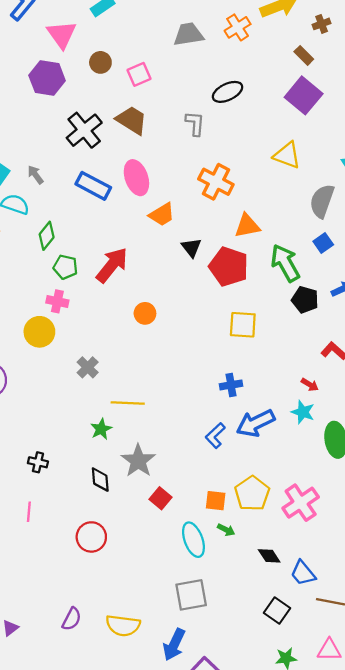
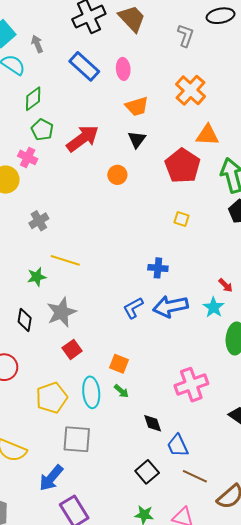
pink ellipse: (136, 178) -> (123, 69), size x0.7
black triangle: (191, 247) -> (137, 139), moved
orange circle: (145, 313) -> (117, 175), moved
yellow square: (243, 325) -> (182, 219), size x0.6
yellow pentagon: (252, 493) -> (52, 398), moved

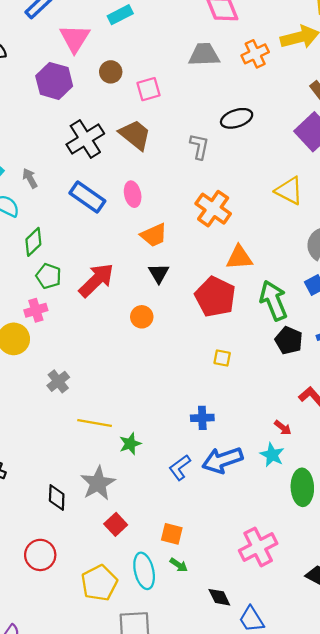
pink cross: (28, 157) -> (36, 310), turned -36
green star: (37, 277) -> (130, 444), moved

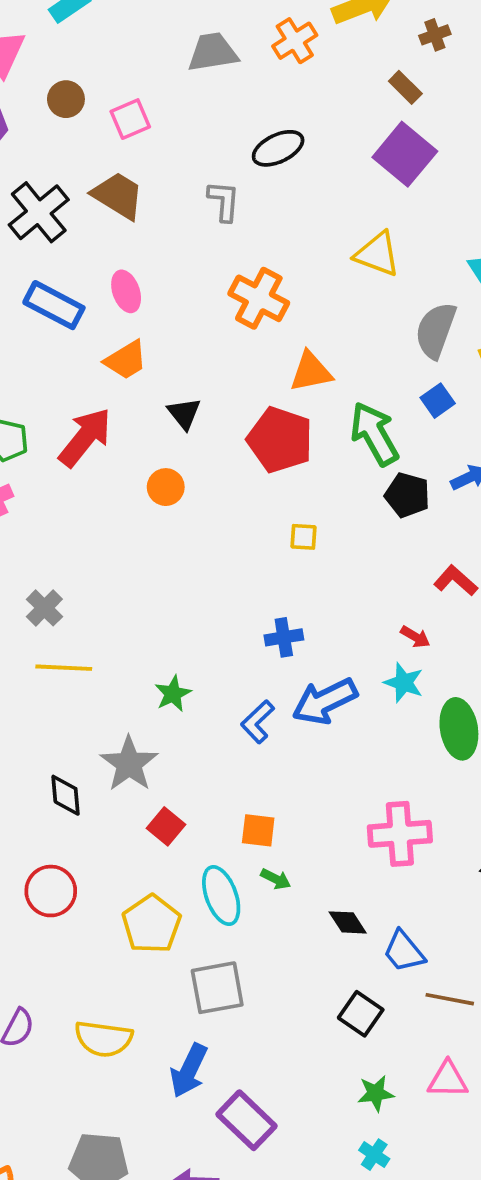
orange trapezoid: (154, 235) -> (126, 360), moved
yellow line: (95, 423) -> (64, 668), moved
pink cross: (258, 547) -> (400, 834), turned 30

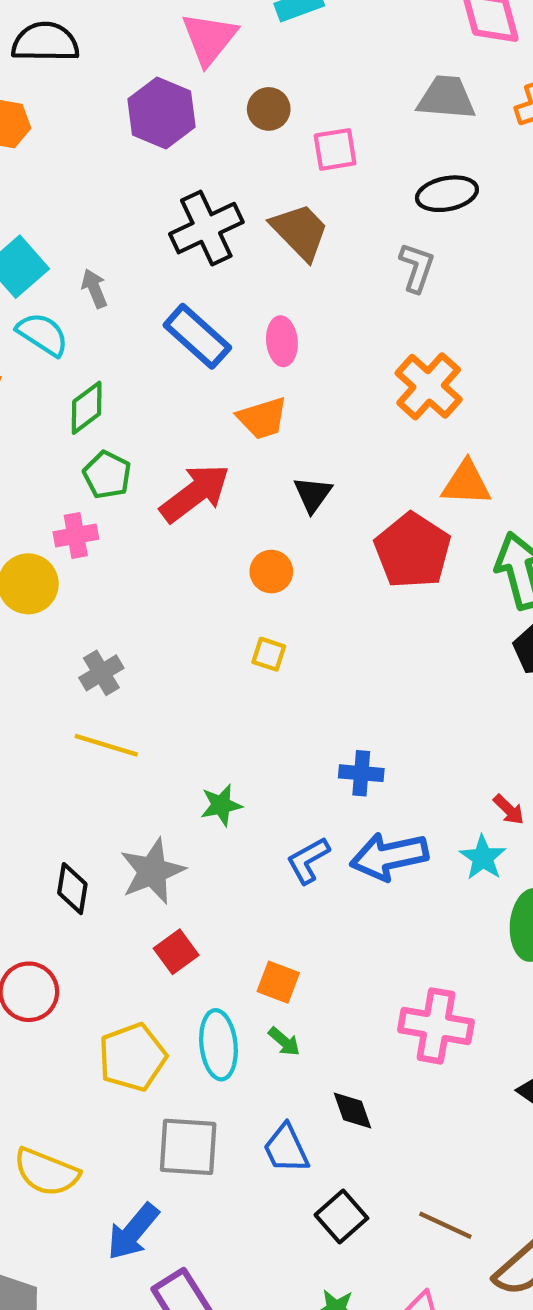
black ellipse: (278, 148) -> (447, 194), moved
yellow square: (304, 537) -> (269, 654), moved
blue trapezoid: (404, 951) -> (286, 1149), moved

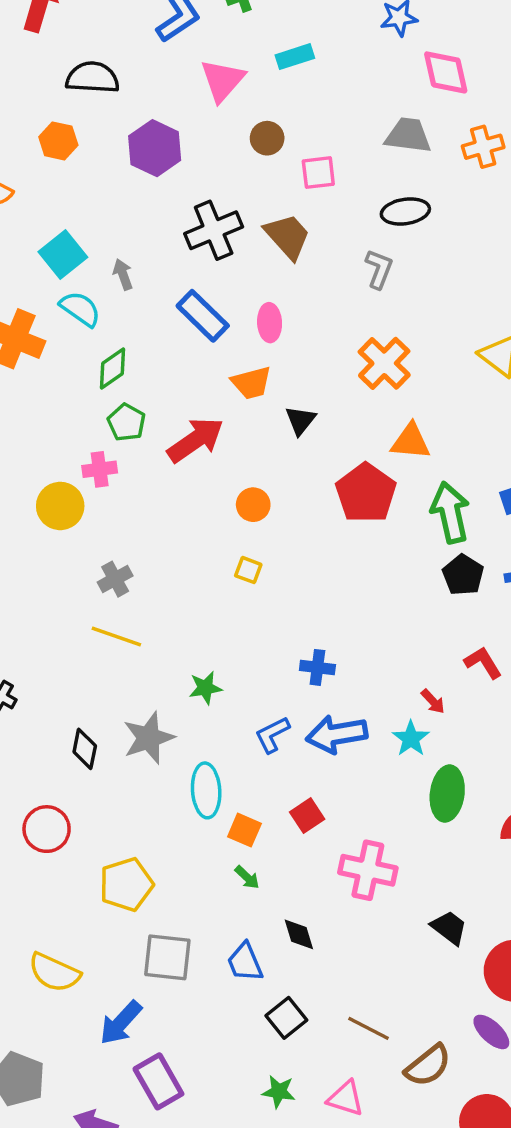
purple hexagon: (161, 113) -> (155, 148), moved
black triangle: (313, 494) -> (300, 420), moved
red square: (176, 952) -> (307, 816), moved
cyan ellipse: (218, 1045) -> (206, 790), moved

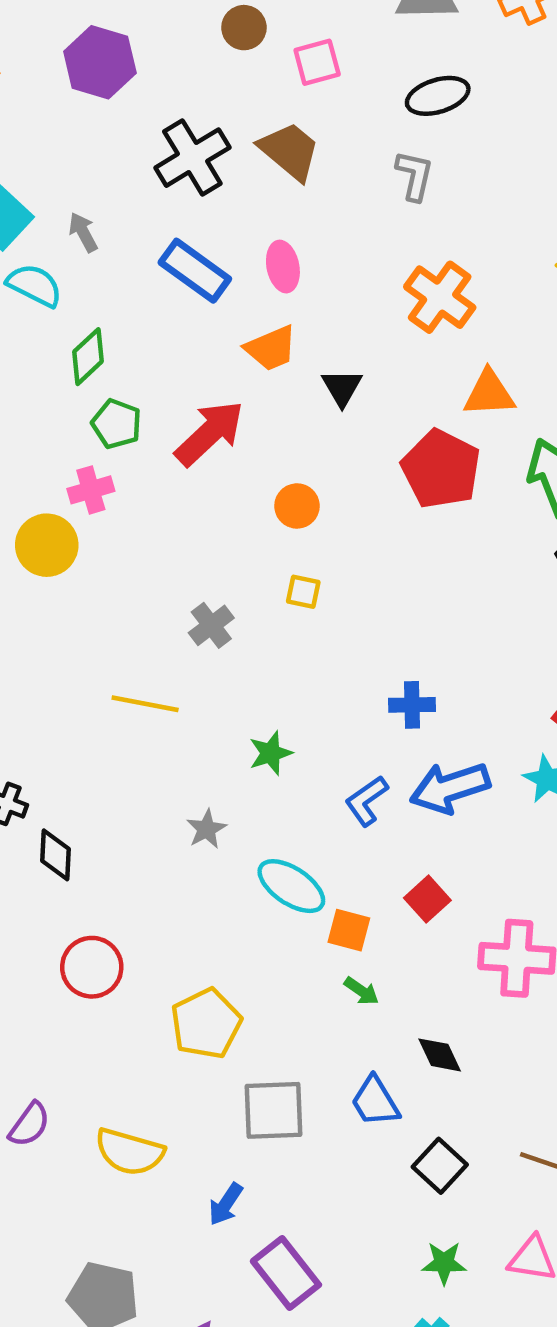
gray cross: (115, 579) -> (211, 625), moved
gray star: (149, 738) -> (206, 829), size x0.6
black diamond: (85, 749) -> (55, 855), moved
cyan ellipse: (206, 790) -> (291, 886), turned -44
blue arrow: (121, 1023) -> (226, 1204), size x0.7

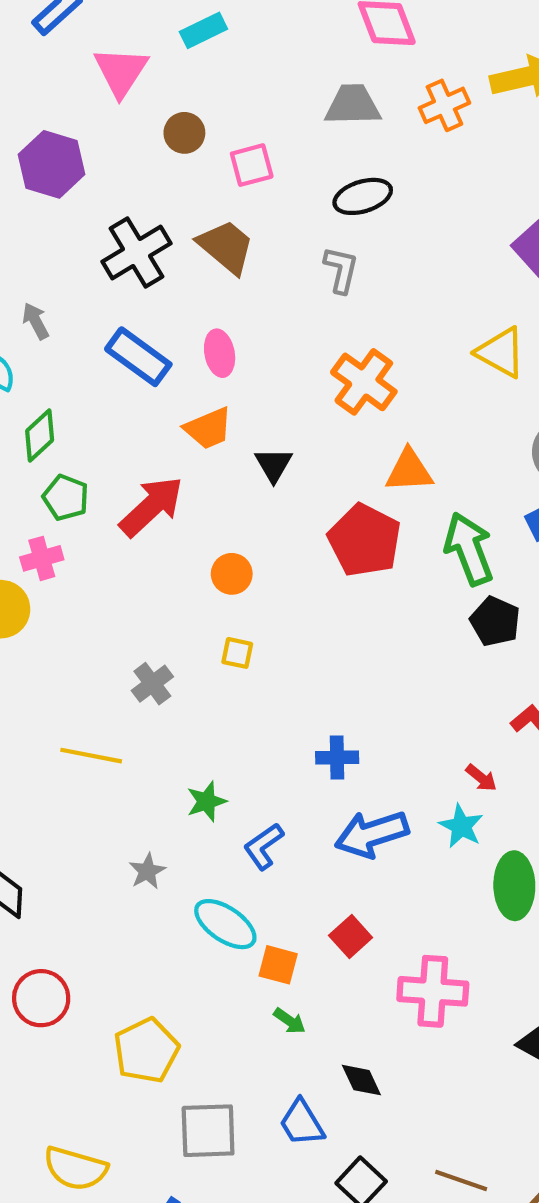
blue L-shape: (366, 801) -> (264, 846), moved

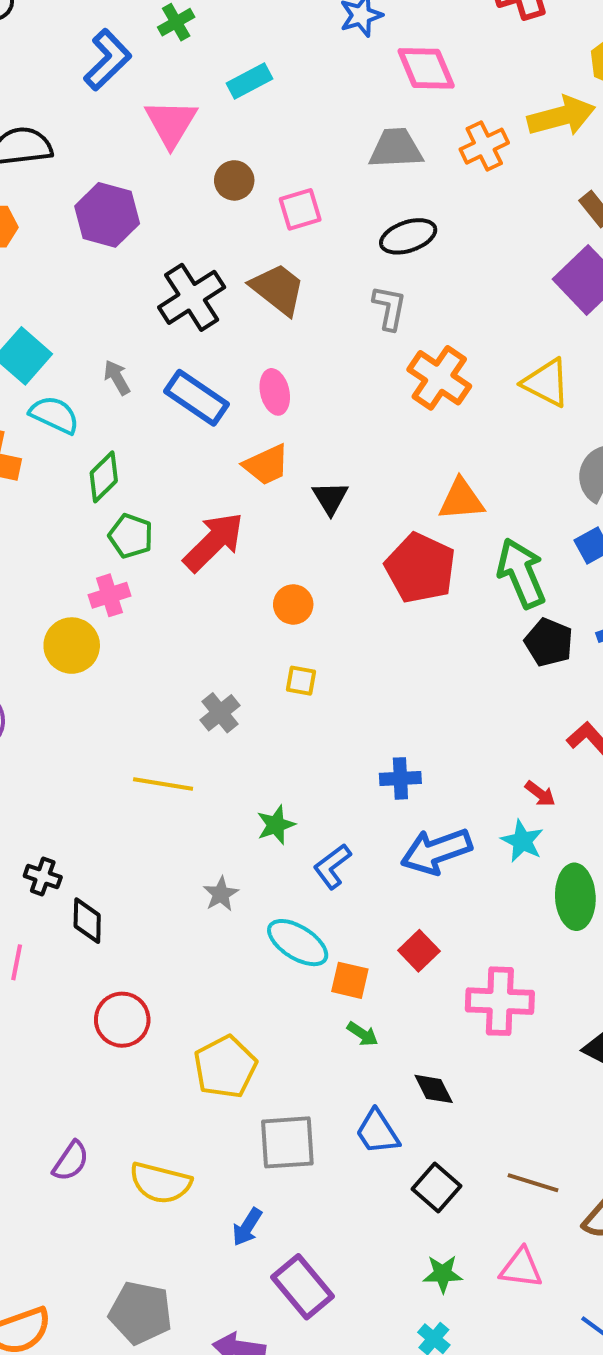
gray arrow: (36, 321) -> (117, 377), moved
orange cross: (364, 382) -> (439, 378), moved

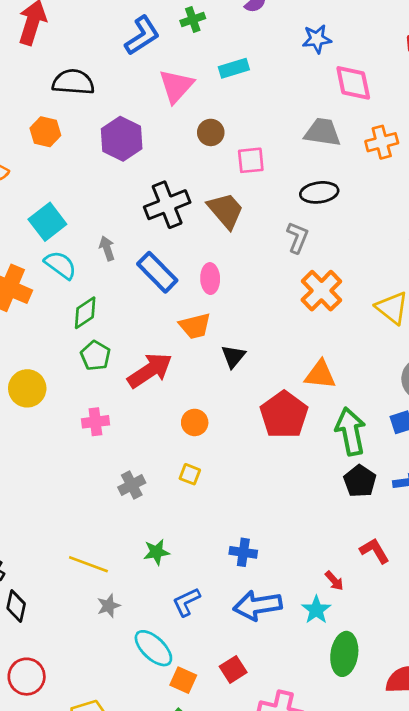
pink cross: (110, 595) -> (95, 422), moved
yellow circle: (72, 646) -> (27, 388), moved
yellow line: (163, 784) -> (88, 564), moved
green star: (276, 825) -> (156, 552), moved

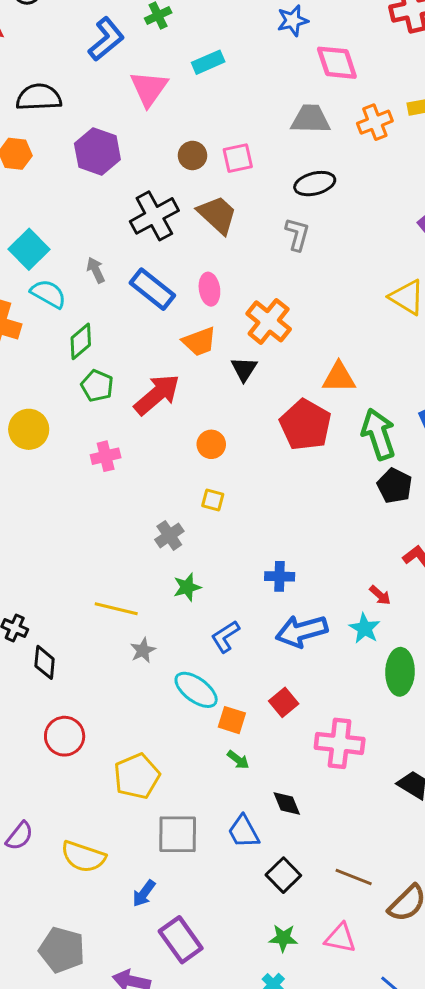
brown circle: (211, 132) -> (192, 155), moved
orange cross: (321, 291) -> (269, 321), moved
gray cross: (132, 485) -> (169, 535), moved

